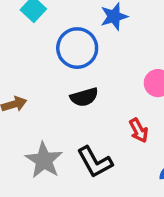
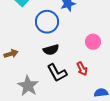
black L-shape: (95, 162) -> (57, 73), moved

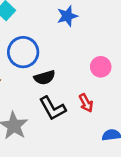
blue circle: (47, 22) -> (23, 52), moved

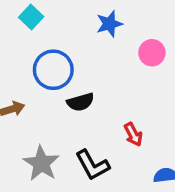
pink circle: (101, 67) -> (152, 53), moved
black L-shape: (53, 108) -> (92, 165), moved

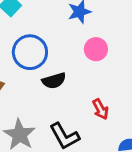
pink circle: (152, 53) -> (96, 49), moved

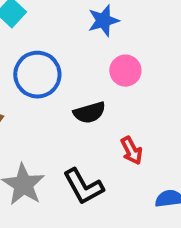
black semicircle: (54, 81) -> (89, 113), moved

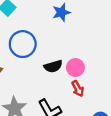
pink circle: (125, 71) -> (75, 68), moved

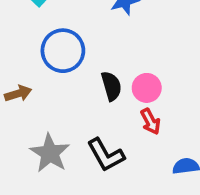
black semicircle: (53, 66) -> (111, 86), turned -90

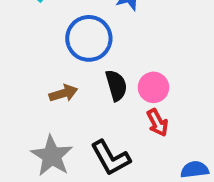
blue circle: (63, 51) -> (89, 38), moved
brown arrow: (18, 93) -> (63, 93), moved

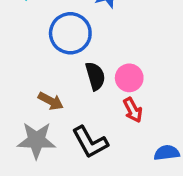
brown arrow: (63, 93) -> (51, 101), moved, turned 45
gray star: (52, 156) -> (36, 140), turned -30

